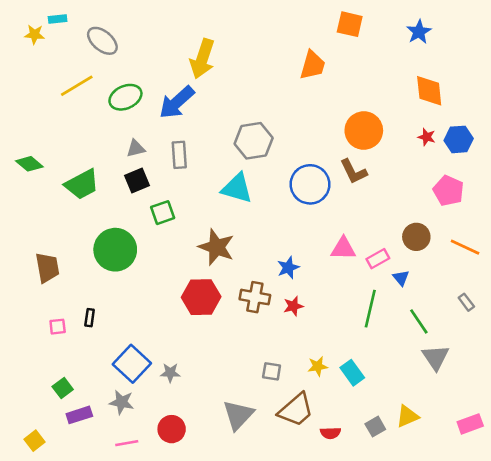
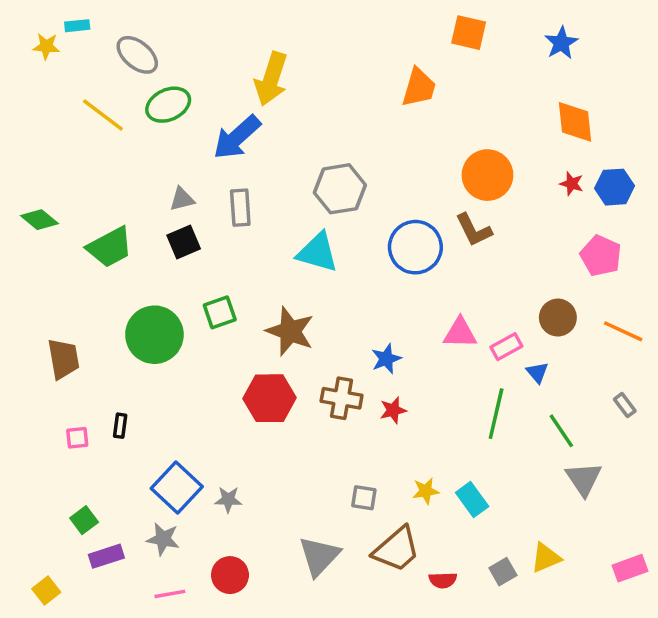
yellow line: (77, 86) -> (103, 115), turned 68
green ellipse: (125, 97) -> (168, 105), moved
green square: (163, 213) -> (220, 312), moved

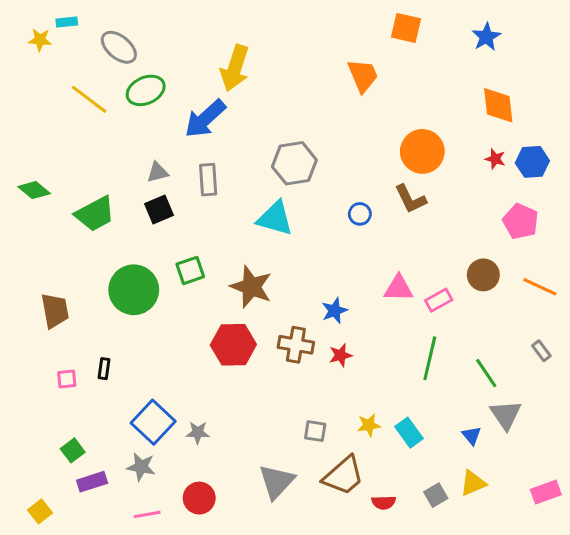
orange trapezoid: (419, 87) -> (363, 76), turned -39
blue circle: (415, 247) -> (360, 214), size x0.5
blue triangle: (537, 372) -> (471, 436), moved

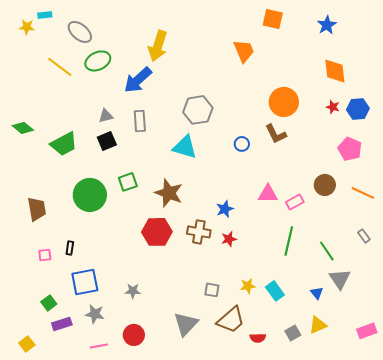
blue square: (153, 422) -> (85, 282), moved, turned 36

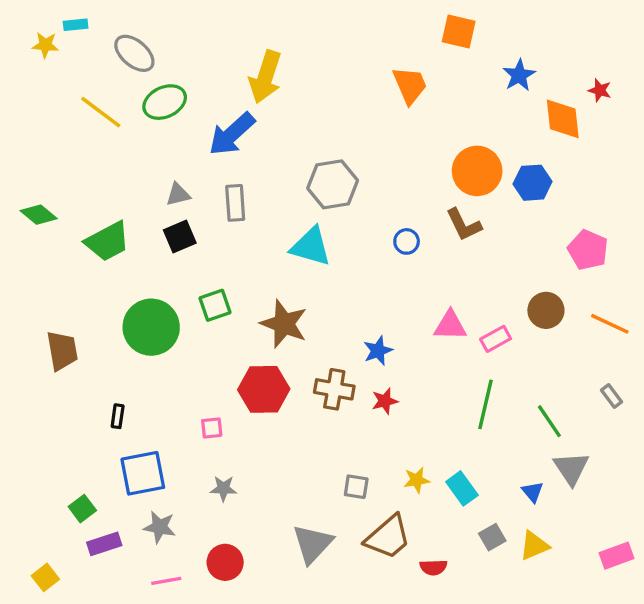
blue star: (327, 25) -> (519, 75), moved
red star: (333, 107) -> (600, 90), moved
blue hexagon: (358, 109) -> (533, 183), moved
pink square: (45, 255) -> (212, 428), moved
gray square: (293, 333) -> (492, 537), moved

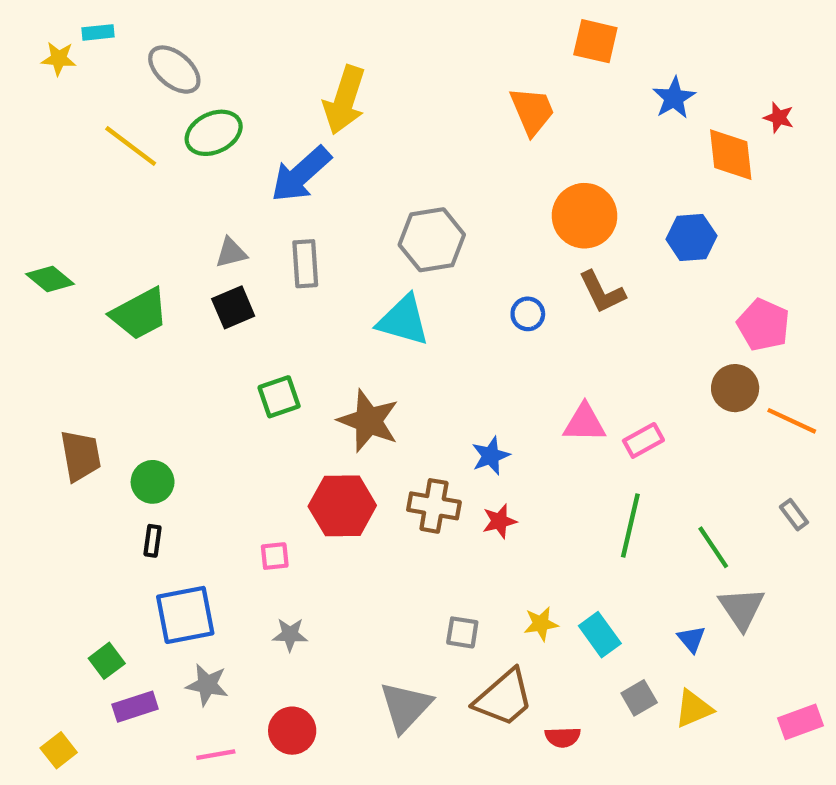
orange circle: (477, 171) -> (585, 216), moved
brown circle: (546, 310) -> (735, 388), moved
green circle: (151, 327) -> (153, 482), moved, size x0.6

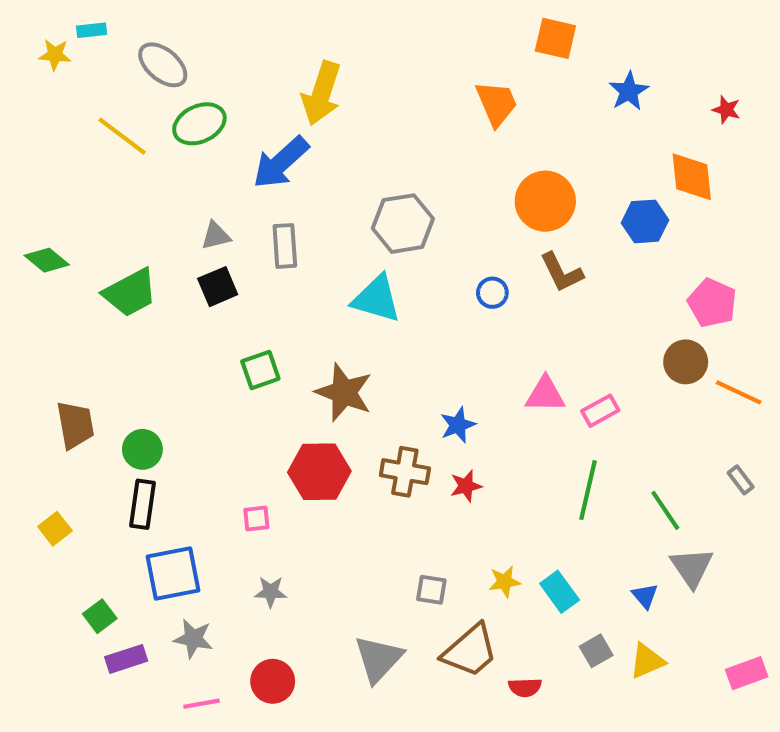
orange diamond: (731, 155) -> (692, 177), moved
black rectangle: (153, 541) -> (142, 504), size x1.6
yellow square: (59, 750) -> (55, 529), moved

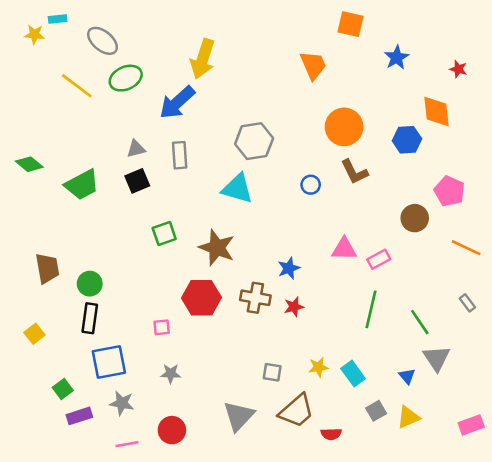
brown circle: (686, 362) -> (415, 218), moved

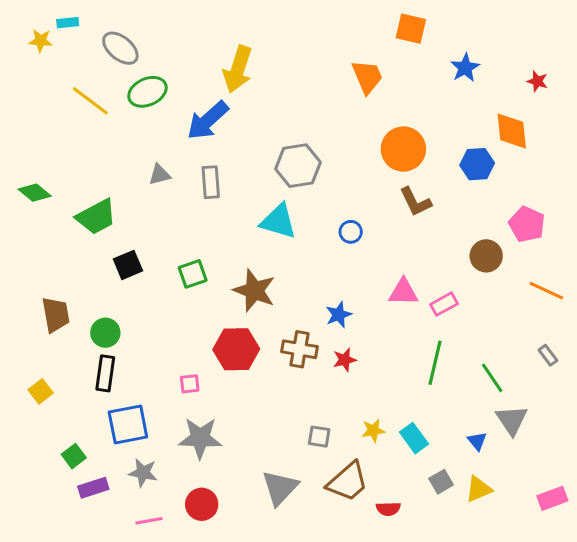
black square: (137, 181) -> (128, 265), moved
blue circle: (311, 185) -> (351, 232), moved
gray star: (171, 374) -> (200, 438), size x1.8

